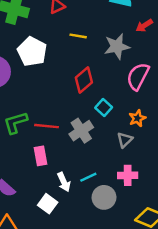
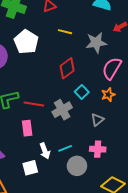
orange star: (137, 118) -> (108, 95), moved
white square: (48, 204) -> (30, 168), turned 35

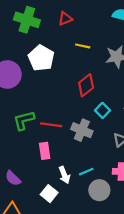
gray cross: (62, 110) -> (82, 130), turned -36
white square: (30, 168) -> (49, 194), turned -35

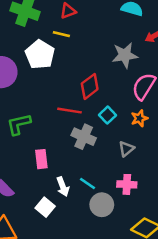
yellow line: (83, 46) -> (61, 34), moved
red line: (51, 125) -> (69, 111), moved
cyan line: (86, 172) -> (87, 184), turned 56

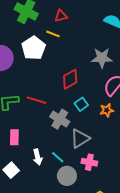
red line: (69, 111) -> (36, 100), moved
gray triangle: (126, 149) -> (80, 138), moved, size x1.5
pink rectangle: (41, 159) -> (14, 137), moved
white square: (45, 207) -> (11, 170), moved

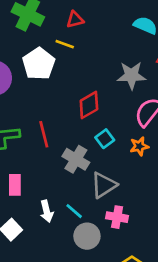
red line: (36, 100) -> (44, 134), turned 60

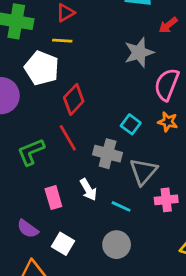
red diamond: (89, 105) -> (74, 99), moved
orange star: (139, 146) -> (168, 122), turned -30
white arrow: (47, 211) -> (88, 190), moved
gray circle: (87, 236) -> (117, 245), moved

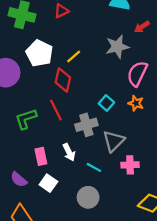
yellow line: (62, 41) -> (74, 57), moved, turned -49
red diamond: (74, 99) -> (63, 80), turned -35
gray cross: (108, 154) -> (86, 125), turned -35
white square: (63, 244) -> (48, 183), moved

